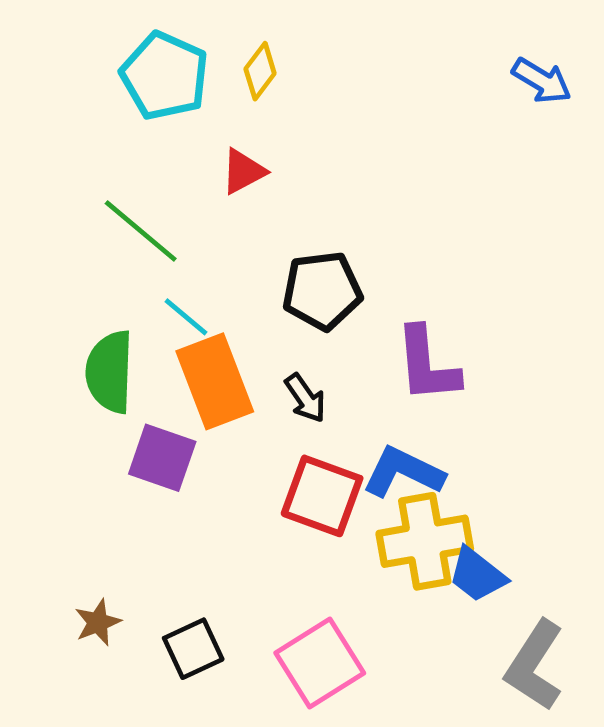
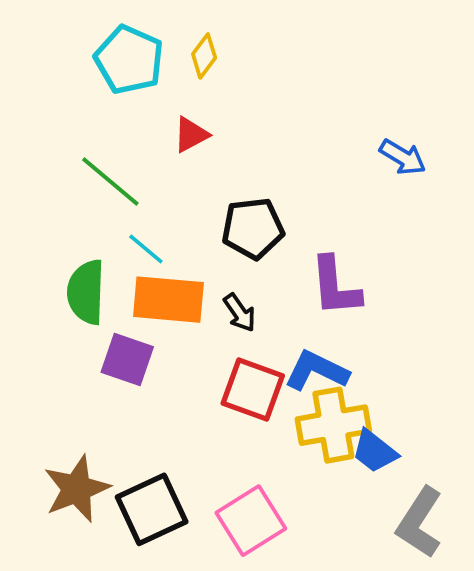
blue arrow: (542, 81) -> (403, 157), moved
orange rectangle: (215, 381) -> (168, 300), turned -64
brown star: (98, 622) -> (77, 489), size x1.8
black square: (193, 649) -> (152, 509), size x1.5

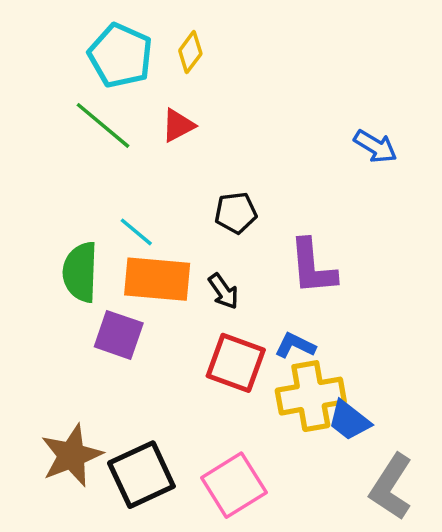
green line: (110, 181) -> (103, 125), moved
black pentagon: (253, 228) -> (236, 213), size x0.7
blue L-shape: (316, 371) -> (295, 345), size x0.7

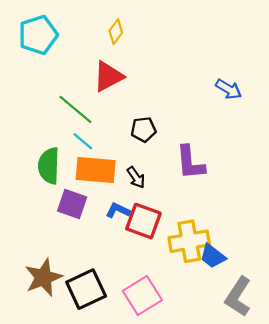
cyan pentagon: (120, 56) -> (38, 35), moved, turned 30
green line: (103, 125) -> (75, 109), moved
red triangle: (178, 125) -> (108, 76), size x1.5
blue L-shape: (295, 345) -> (118, 210), moved

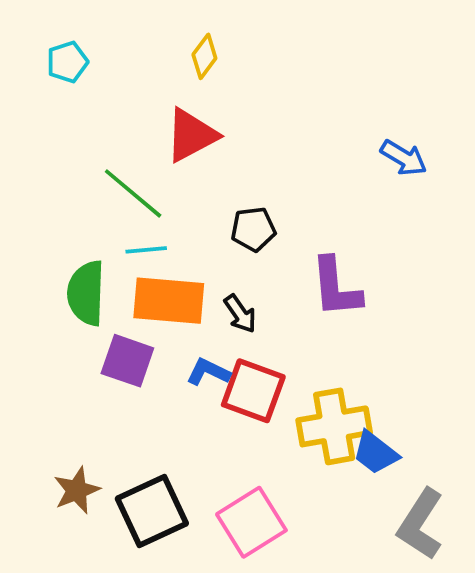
cyan pentagon: (38, 35) -> (67, 62), size x0.6
cyan line: (83, 141) -> (146, 250), turned -45
brown star: (43, 277) -> (77, 490), size x0.7

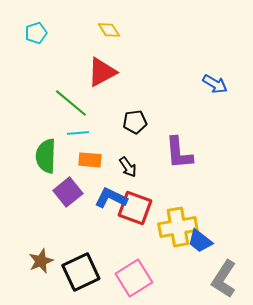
yellow diamond: (204, 56) -> (109, 30), turned -70
orange rectangle: (169, 301) -> (90, 160), size x0.6
purple square: (127, 361) -> (68, 192), turned 32
blue L-shape: (208, 372) -> (111, 198), size x1.4

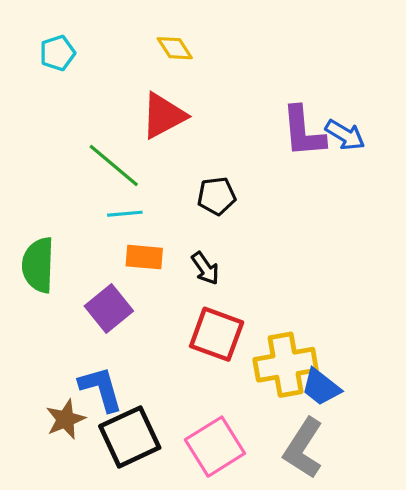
purple L-shape: (179, 153) -> (303, 132), moved
green semicircle: (46, 156) -> (38, 265), moved
blue L-shape: (111, 198) -> (101, 389), moved, turned 48
gray L-shape: (224, 279) -> (303, 448), moved

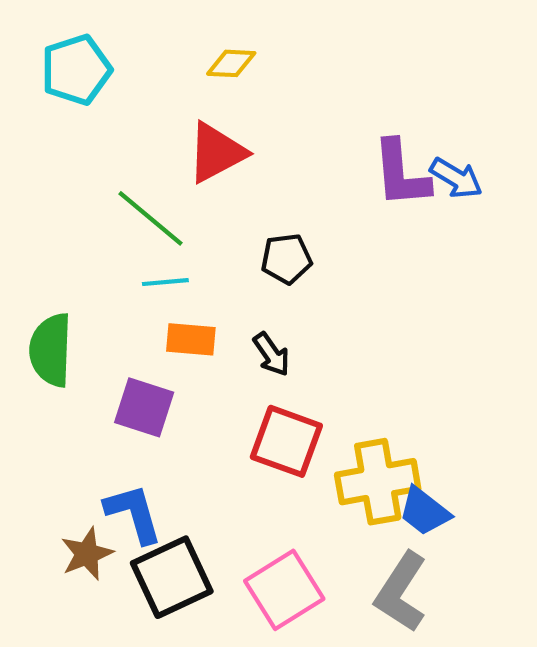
yellow diamond: (175, 48) -> (231, 63), turned -54
cyan pentagon: (57, 53) -> (76, 70), size x1.5
purple square: (109, 308) -> (144, 407), turned -33

